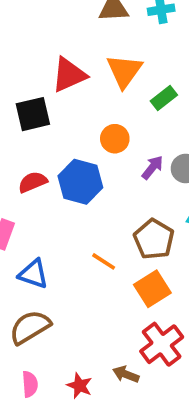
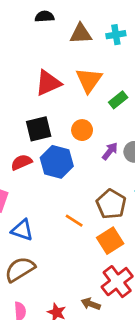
black square: (33, 114) -> (39, 129), moved

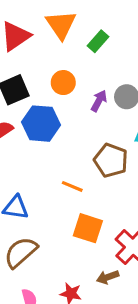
orange square: (110, 241) -> (88, 228), moved, turned -30
brown arrow: (91, 304) -> (108, 277), turned -30

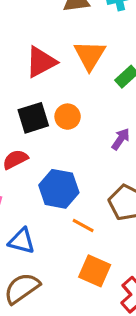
orange circle: (63, 83) -> (68, 117), moved
blue hexagon: (41, 124) -> (59, 189), moved

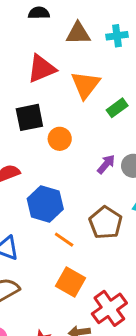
red triangle: (41, 62) -> (41, 69), moved
black square: (33, 118) -> (29, 117), moved

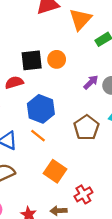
black square: (29, 117) -> (32, 60), moved
orange line: (64, 240) -> (38, 136), moved
red cross: (109, 308) -> (83, 194), size x0.7

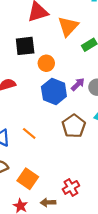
black square: (32, 60) -> (25, 46), moved
blue hexagon: (41, 109) -> (54, 92), moved
orange square: (55, 171) -> (28, 179), moved

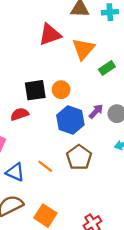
black square: (25, 46) -> (35, 90), moved
brown pentagon: (74, 126) -> (79, 157), moved

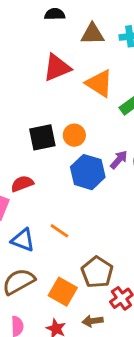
orange triangle: (83, 49) -> (99, 83), turned -35
red semicircle: (20, 114) -> (22, 184), moved
brown pentagon: (79, 157) -> (97, 272), moved

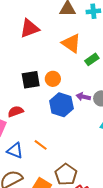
red triangle: (57, 68) -> (29, 28), moved
purple arrow: (119, 160) -> (83, 97), turned -120

